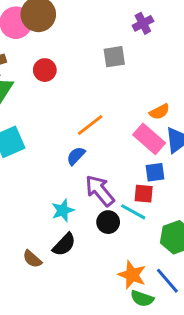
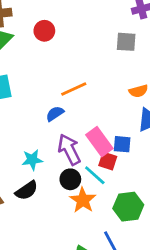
gray square: (114, 57) -> (126, 42), moved
pink rectangle: (149, 139) -> (99, 142), moved
orange star: (132, 275) -> (83, 200), moved

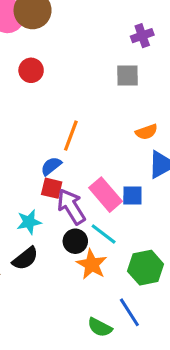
orange line: (74, 89) -> (71, 136), turned -40
red square: (108, 161) -> (52, 188), moved

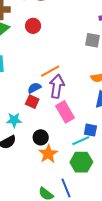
orange line: (71, 136) -> (50, 71), turned 30
blue square: (132, 195) -> (90, 130), moved
purple arrow: (71, 207) -> (57, 86), moved, turned 30
cyan line: (104, 234) -> (81, 141), moved, turned -72

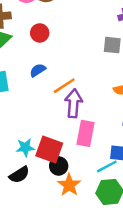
blue semicircle: (34, 88) -> (38, 70), moved
red square: (32, 102) -> (49, 150), moved, size x1.6
pink rectangle: (65, 112) -> (86, 133), turned 45

